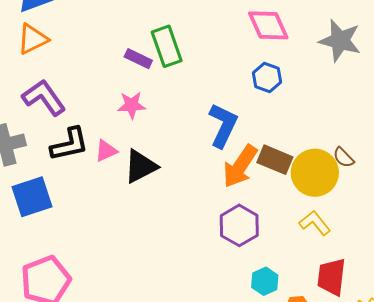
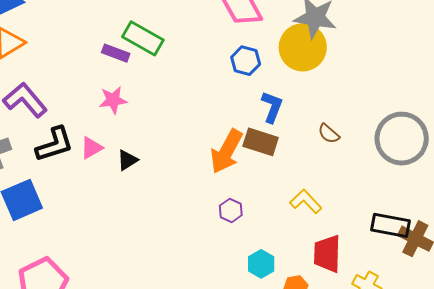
green rectangle: (167, 46) -> (143, 38), turned -36
blue L-shape: (223, 125) -> (272, 107), moved, size x0.7
black triangle: (141, 166) -> (127, 160), size x0.6
yellow circle: (315, 173) -> (303, 47), moved
purple hexagon: (239, 225) -> (231, 210), size x0.6

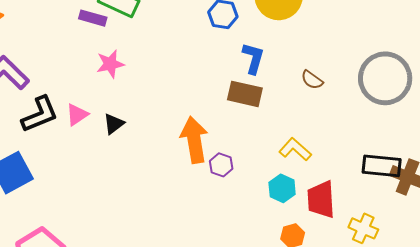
pink star: (113, 100) -> (110, 64), moved
orange arrow: (226, 151) -> (194, 140), moved, turned 147
cyan hexagon: (261, 264) -> (282, 188), moved

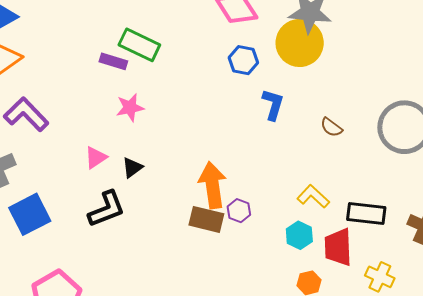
brown rectangle: (245, 94) -> (206, 219), moved
black L-shape: (40, 114) -> (107, 209), moved
black rectangle: (382, 166) -> (366, 214), moved

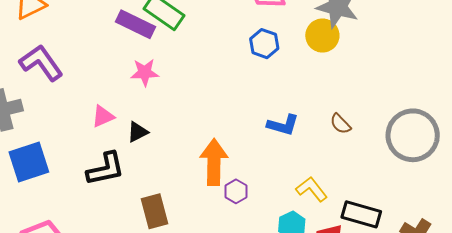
yellow circle: (300, 43) -> (322, 36), size x0.7
purple rectangle: (113, 61) -> (136, 24), size x1.4
blue L-shape: (273, 105) -> (283, 125), moved, turned 80
brown rectangle: (206, 219) -> (154, 211), moved, turned 52

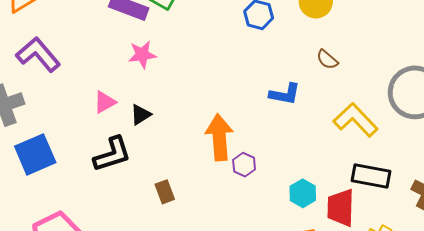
brown semicircle: (340, 124) -> (327, 60), moved
yellow L-shape: (312, 189) -> (356, 120), moved, size x1.4
brown rectangle: (154, 211) -> (165, 192), size x0.7

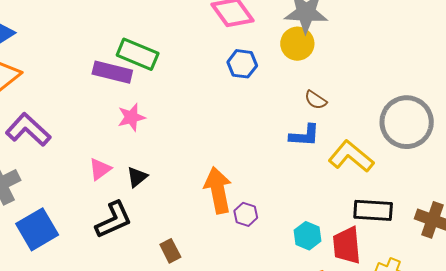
blue L-shape: (285, 94) -> (304, 135), moved

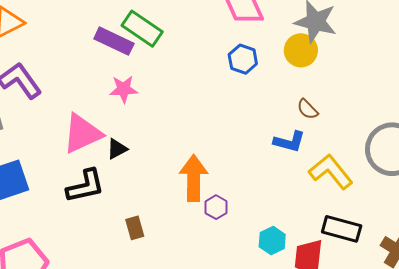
pink triangle: (100, 169) -> (82, 134), size x1.8

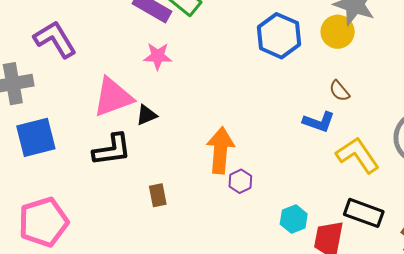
blue hexagon: (243, 59) -> (279, 36), size x1.5

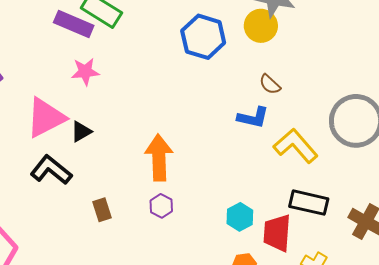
black L-shape: (112, 150) -> (51, 170), turned -126
purple hexagon: (240, 181) -> (161, 206), moved

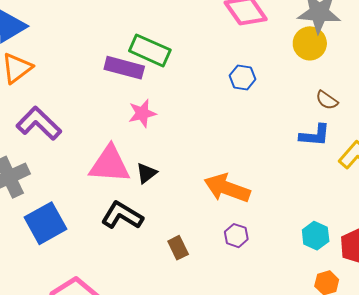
blue hexagon: (203, 37) -> (242, 77), moved, size x0.6
pink triangle: (46, 118) -> (110, 164), turned 39
orange arrow: (159, 158) -> (227, 188), turned -60

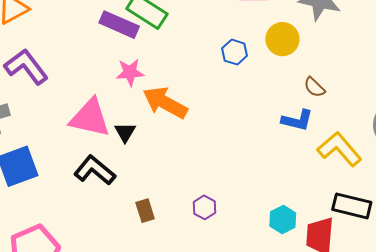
yellow circle: (310, 43) -> (282, 39), moved
black triangle: (146, 173) -> (125, 132), turned -30
orange arrow: (227, 188) -> (165, 103), moved

